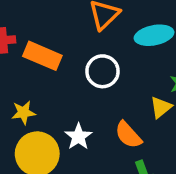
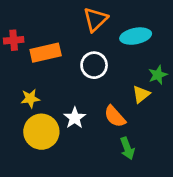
orange rectangle: (42, 56) -> (46, 53), turned -36

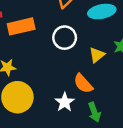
yellow triangle: (141, 94) -> (97, 55), moved
white star: (75, 118) -> (65, 102), moved

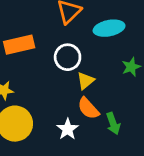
yellow triangle: (97, 55) -> (86, 81), moved
green arrow: (94, 112) -> (113, 124), moved

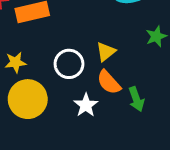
white circle: (68, 57) -> (69, 64), moved

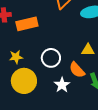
yellow triangle: (106, 52) -> (88, 50), moved, turned 40

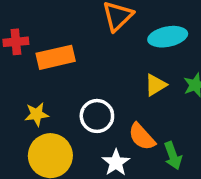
yellow triangle: (88, 50) -> (156, 85), moved, turned -32

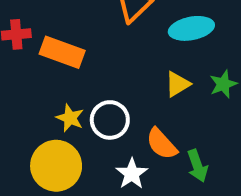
orange rectangle: (56, 57) -> (62, 52), turned 33
yellow star: (37, 114) -> (70, 118), moved, turned 30

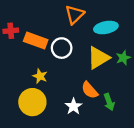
yellow triangle: (177, 84) -> (98, 58), size x1.6
white circle: (110, 120) -> (62, 48), moved

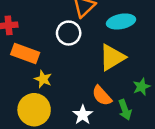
orange rectangle: (36, 40) -> (25, 53), moved
white circle: (62, 48) -> (69, 33), moved
green star: (123, 58) -> (141, 87), moved

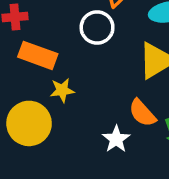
yellow star: (43, 79) -> (62, 90), turned -30
yellow circle: (34, 110) -> (29, 123), moved

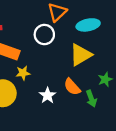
white star: (116, 139) -> (48, 95), moved

